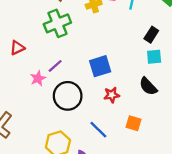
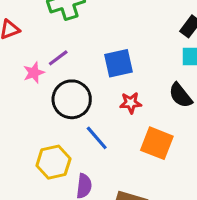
orange square: (134, 123) -> (157, 143), size x1.5
blue line: (98, 130) -> (97, 138), moved

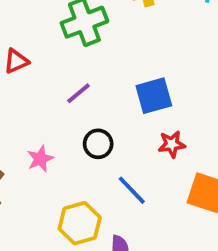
pink star: (34, 73) -> (40, 159), moved
black circle: (72, 99) -> (98, 144), size x0.6

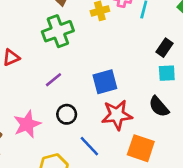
red star: (172, 144) -> (117, 115), size x1.6
pink star: (40, 159) -> (27, 124), size x1.5

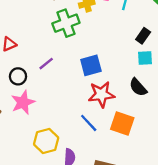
green cross: (58, 31) -> (66, 23), moved
black circle: (67, 114) -> (18, 76), moved
blue line: (89, 146) -> (89, 123), moved

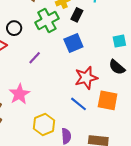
black rectangle: (143, 36) -> (77, 15), moved
blue square: (91, 65) -> (73, 43), moved
black circle: (18, 76) -> (14, 28), moved

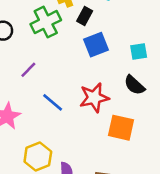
blue square: (73, 43) -> (96, 45), moved
blue line: (79, 104) -> (53, 102), moved

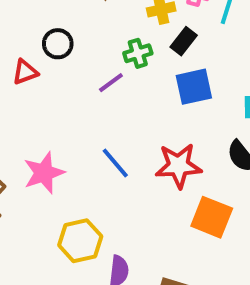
green cross: (46, 22) -> (138, 53), moved, size x0.6
purple line: (28, 70) -> (111, 83), moved

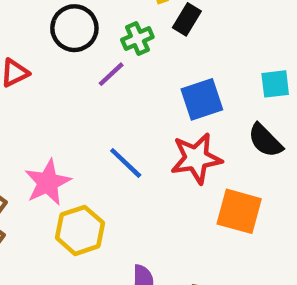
black circle: (58, 44) -> (74, 28), moved, size x1.4
blue square: (194, 87) -> (202, 99), moved
yellow hexagon: (80, 241) -> (80, 230), moved

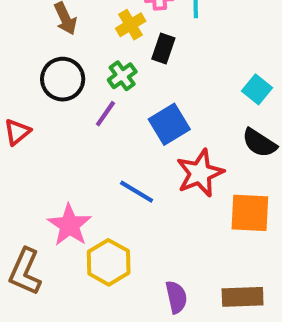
cyan square: (275, 84) -> (257, 89), turned -32
blue square: (202, 99) -> (169, 124), moved

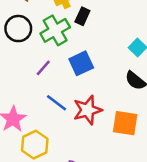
green cross: (122, 76) -> (55, 30), size x1.6
purple line: (105, 114) -> (43, 68), moved
red star: (200, 173) -> (87, 110), moved

